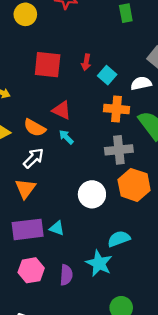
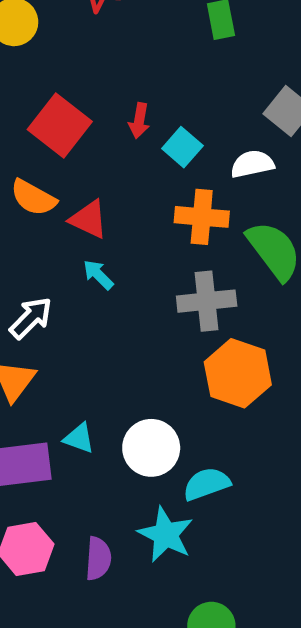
red square: (48, 65) -> (60, 125), turned 32
orange semicircle: (35, 128) -> (33, 198), moved
white circle: (92, 194) -> (151, 448), moved
cyan triangle: (57, 228) -> (79, 438), moved

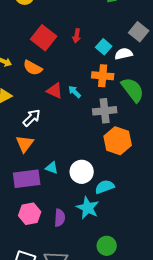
cyan square: (182, 147) -> (104, 47), moved
red triangle: (89, 219) -> (55, 91), moved
cyan arrow: (98, 275) -> (75, 92), moved

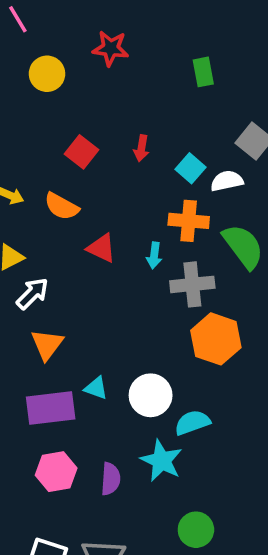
red square: (44, 38) -> (82, 152), size x0.7
cyan arrow: (75, 92) -> (154, 255), moved, turned -128
white arrow: (32, 118) -> (32, 294), moved

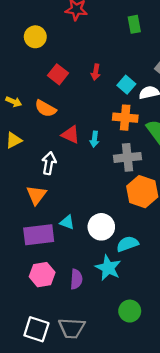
yellow circle: (47, 74) -> (35, 37), moved
cyan arrow: (154, 255) -> (94, 139), moved
white arrow: (32, 294) -> (49, 163), moved, turned -35

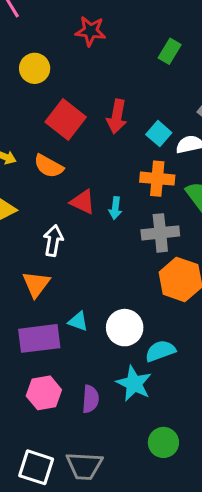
green rectangle: (134, 24) -> (170, 51), turned 42
red arrow: (96, 72) -> (117, 116), size x1.5
red square: (58, 74) -> (66, 120), size x1.4

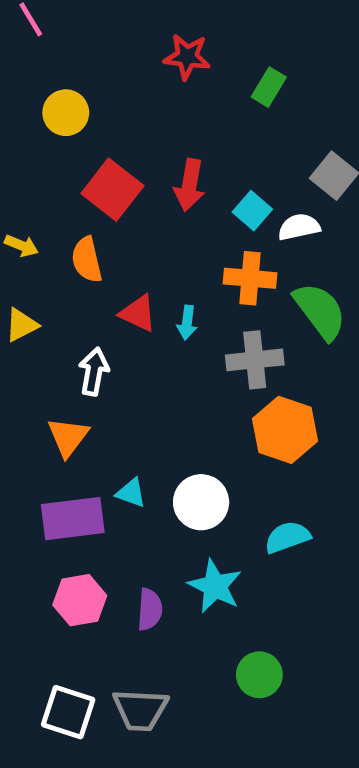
red star: (90, 31) -> (187, 57), moved
orange semicircle: (49, 166) -> (87, 260), turned 48
cyan semicircle: (160, 351) -> (287, 537), moved

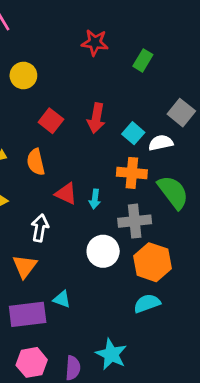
red square: (112, 190) -> (51, 121), size x0.7
white circle: (201, 502) -> (103, 251), moved
cyan semicircle: (287, 537) -> (147, 303), moved

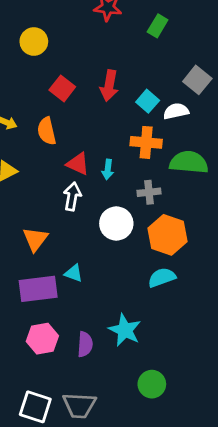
green semicircle: (173, 192) -> (189, 162), turned -48
gray cross: (135, 221) -> (149, 192), size x0.7
white arrow: (40, 228) -> (72, 196), moved

